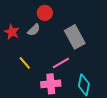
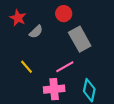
red circle: (45, 13) -> (64, 14), moved
red star: (12, 32) -> (18, 18), moved

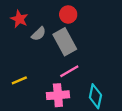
gray rectangle: (80, 39) -> (65, 42), moved
yellow line: (26, 67) -> (19, 80), moved, turned -72

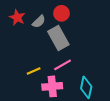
gray semicircle: (39, 34) -> (39, 22), moved
yellow line: (19, 80) -> (34, 71), moved

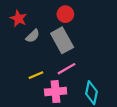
gray semicircle: (39, 22) -> (33, 36), moved

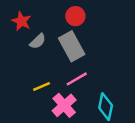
pink cross: (56, 92) -> (64, 105), turned -36

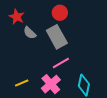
gray semicircle: (38, 41) -> (30, 33), turned 88
yellow line: (41, 87) -> (22, 83), moved

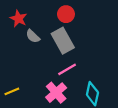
yellow line: (22, 83) -> (12, 91), moved

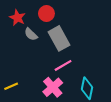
red circle: (66, 14) -> (46, 13), moved

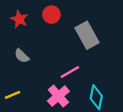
gray semicircle: (31, 34) -> (22, 56), moved
gray rectangle: (59, 38) -> (87, 35), moved

